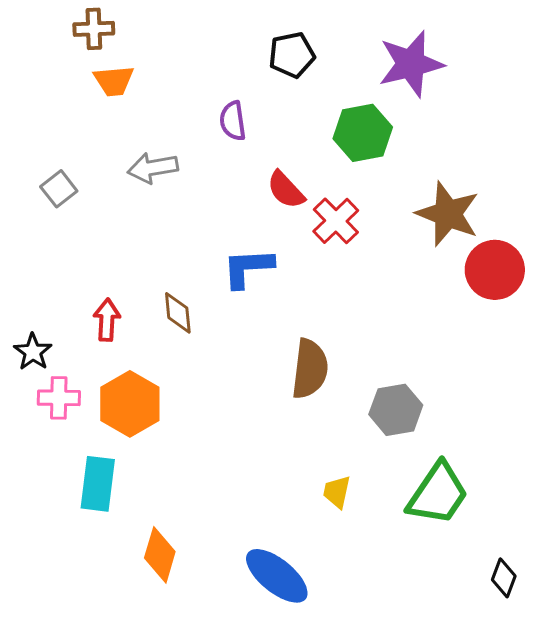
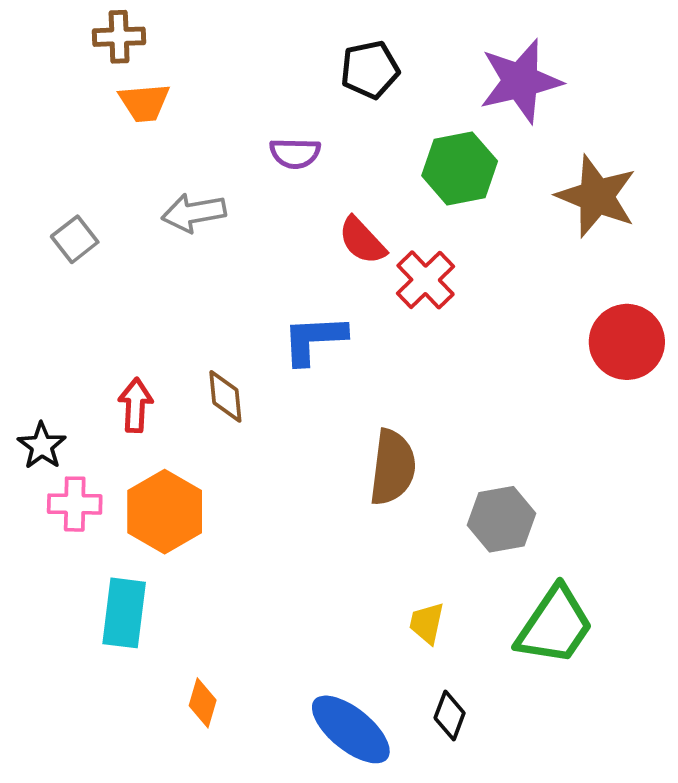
purple semicircle: (233, 121) -> (295, 153), turned -81
brown star: (448, 214) -> (596, 196), moved
orange diamond: (160, 555) -> (203, 703), size x0.7
black diamond: (504, 578) -> (450, 716), moved

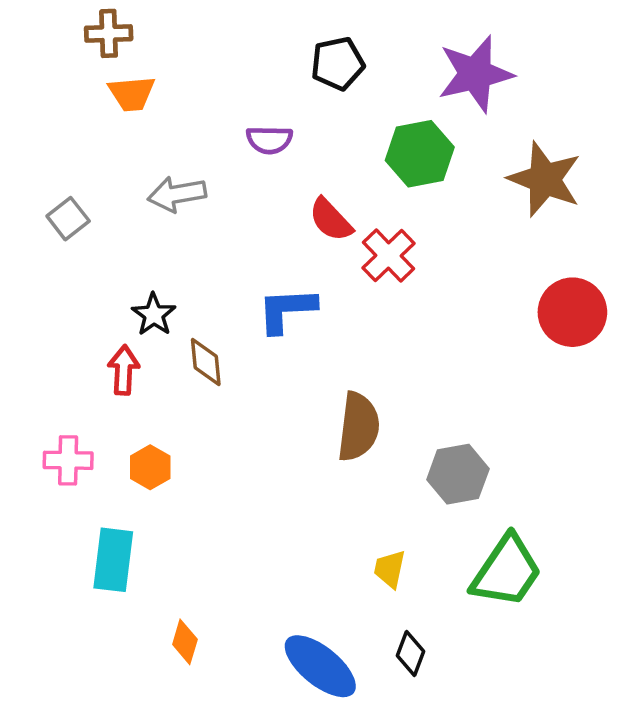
black star: (42, 446) -> (154, 315), moved
orange hexagon: (165, 512) -> (150, 467), size x0.6

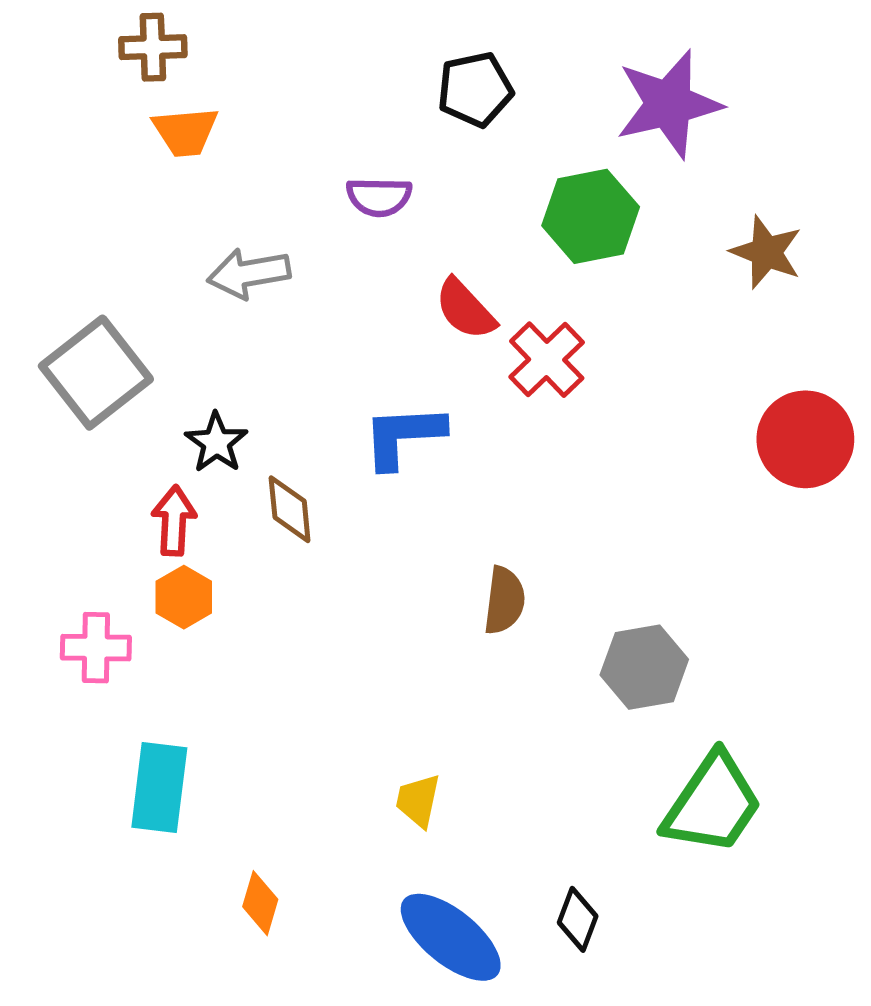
brown star: (545, 179) -> (766, 252), size x0.7
gray square: (68, 219) -> (96, 373), moved, size x1.8
brown semicircle: (358, 427) -> (504, 600), size x0.7
orange hexagon: (150, 467) -> (184, 597), moved
yellow trapezoid: (390, 569) -> (418, 801), moved

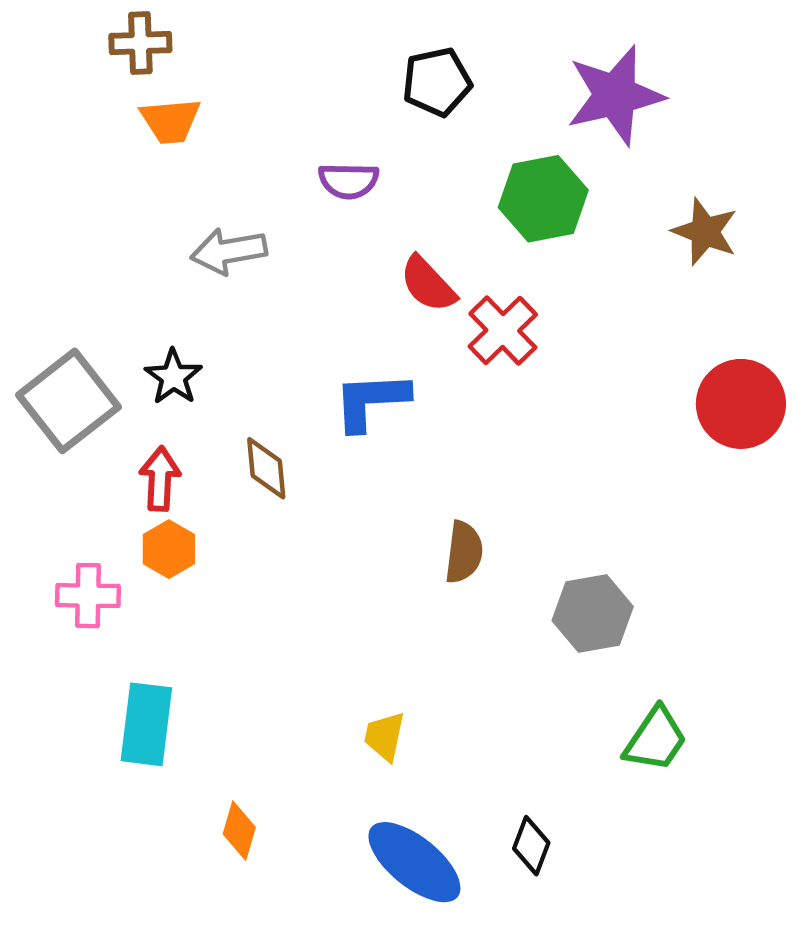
gray square: (96, 373) -> (69, 401), moved
black star: (216, 443) -> (173, 377), moved
green trapezoid: (713, 804) -> (656, 739), size x0.7

